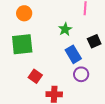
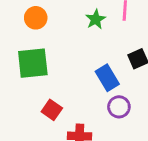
green star: (65, 29) -> (96, 19), moved

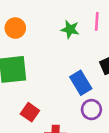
green star: (96, 19) -> (70, 29), turned -30

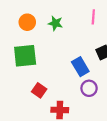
green star: (70, 29) -> (55, 23), moved

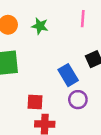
red square: (39, 90) -> (35, 102), moved, turned -32

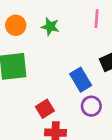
red square: (35, 102) -> (45, 109), turned -35

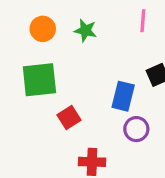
blue rectangle: (81, 80) -> (123, 96), turned 45
red square: (45, 109) -> (69, 118), moved

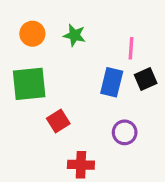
pink line: (143, 21) -> (131, 48), moved
blue rectangle: (123, 96) -> (112, 82), moved

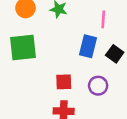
black square: (146, 79) -> (115, 54), moved, turned -30
red square: (58, 121) -> (64, 82), moved, turned 30

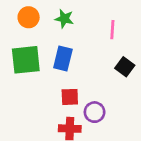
blue rectangle: (88, 46) -> (63, 58), moved
purple circle: (98, 86) -> (95, 112), moved

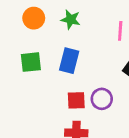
green square: (26, 60) -> (31, 62), size x0.7
purple circle: (95, 112) -> (102, 99), moved

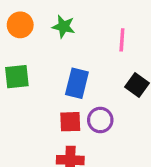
blue rectangle: (69, 61) -> (77, 83), moved

